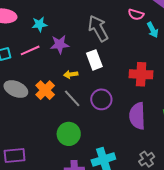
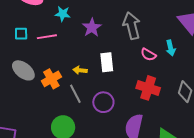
pink semicircle: (136, 14) -> (148, 55), moved
gray arrow: (98, 28) -> (132, 26), moved
purple star: (60, 44) -> (92, 28), moved, turned 30

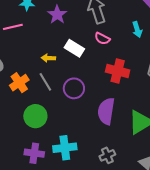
pink semicircle: (148, 55) -> (102, 39), moved
white rectangle: (107, 62) -> (74, 48), turned -48
orange cross: (51, 79) -> (19, 83), moved

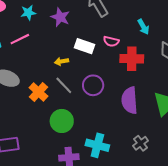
cyan arrow: (137, 30) -> (143, 27), moved
pink semicircle: (102, 39) -> (111, 41), moved
cyan cross: (65, 148) -> (97, 145), turned 35

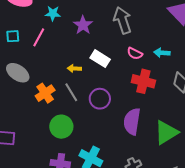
cyan arrow: (143, 27) -> (162, 53), turned 112
pink line: (20, 39) -> (39, 37), turned -48
pink semicircle: (111, 41) -> (135, 53), moved

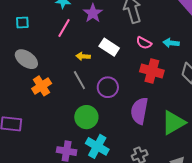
pink line: (39, 37) -> (64, 28), moved
orange cross: (45, 93) -> (42, 86), moved
green circle: (61, 127) -> (86, 117), moved

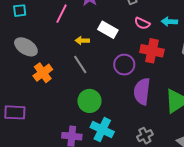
purple circle: (108, 87) -> (124, 65), moved

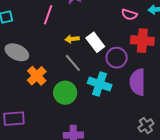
white rectangle: (108, 30) -> (95, 42), moved, turned 30
green circle: (89, 101) -> (65, 93), moved
cyan cross: (102, 130) -> (100, 84), moved

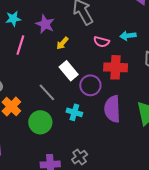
yellow arrow: (72, 39) -> (62, 43), moved, turned -40
cyan cross: (100, 84) -> (74, 112), size x0.7
gray cross: (146, 126) -> (80, 157), moved

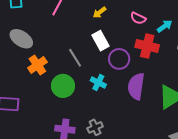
cyan arrow: (128, 36) -> (165, 26), moved, turned 140

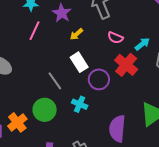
red cross: (147, 46) -> (126, 65), turned 30
orange cross: (37, 65) -> (17, 122), moved
purple semicircle: (136, 86) -> (117, 129), moved

